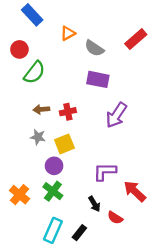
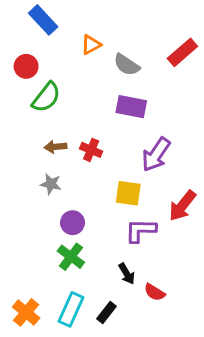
red cross: (68, 112) -> (91, 150), turned 35
yellow square: (64, 144) -> (128, 193), moved, turned 30
red arrow: (135, 191) -> (182, 206), moved, turned -95
orange cross: (19, 195) -> (26, 312), moved

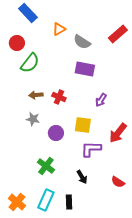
purple arrow: (156, 155) -> (101, 100), size x0.6
purple circle: (73, 223) -> (56, 133), moved
red semicircle: (155, 292) -> (118, 182), moved
black rectangle: (107, 312) -> (69, 202), turned -40

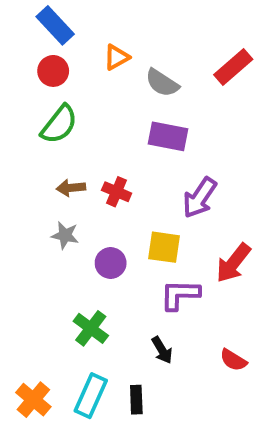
red circle: (17, 43) -> (53, 71), moved
purple arrow: (101, 100) -> (200, 198), size x1.5

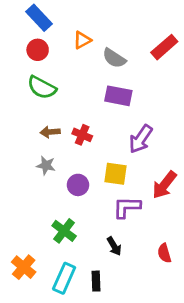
green semicircle: (59, 124) -> (42, 87), turned 80
red semicircle: (233, 360) -> (164, 253), turned 42
orange cross: (33, 400) -> (24, 267), moved

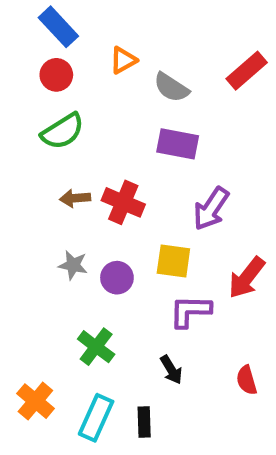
green semicircle: (42, 87) -> (63, 131), turned -60
red cross: (82, 135) -> (123, 202), size x1.4
gray star: (46, 165) -> (73, 265), moved

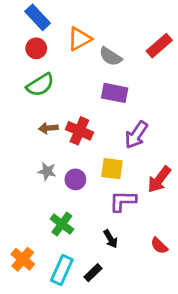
orange triangle: (123, 60) -> (79, 39), size x1.4
red semicircle: (247, 380) -> (159, 246), turned -30
black rectangle: (144, 422) -> (93, 273), turned 48

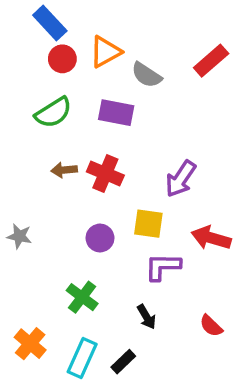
red circle: (36, 48) -> (62, 59), moved
purple rectangle: (115, 93) -> (116, 113), moved
gray star: (47, 171) -> (19, 236), moved
red arrow: (159, 179) -> (211, 238), turned 68

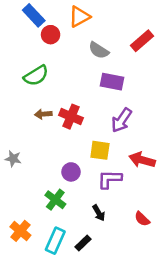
orange triangle: (105, 52) -> (79, 17), moved
red circle: (62, 59) -> (51, 35), moved
purple rectangle: (116, 113) -> (112, 82), moved
purple circle: (100, 238) -> (71, 172), moved

